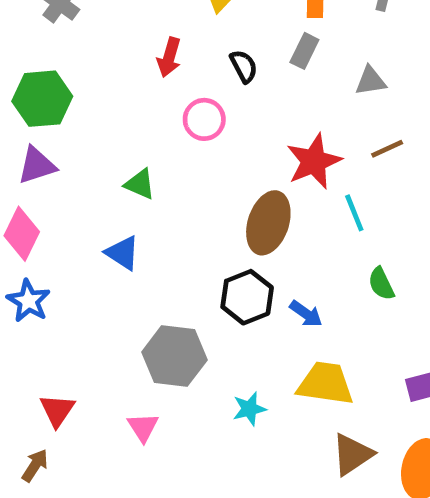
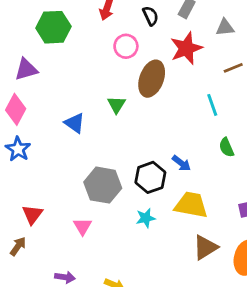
green hexagon: (42, 99) -> (53, 27), moved
red star: (314, 161) -> (186, 48), moved
green triangle: (140, 184) -> (117, 105), moved, turned 36
brown ellipse: (268, 223) -> (152, 79), moved
black hexagon: (247, 297) -> (150, 177), moved

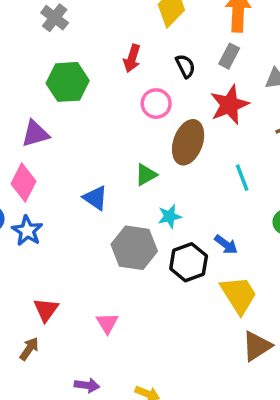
green triangle: (117, 105) -> (146, 175), turned 30
cyan line: (212, 105) -> (242, 178), moved
gray hexagon: (103, 185) -> (134, 248), moved
yellow trapezoid: (191, 205) -> (239, 295), turned 48
cyan star: (146, 218) -> (170, 216), moved

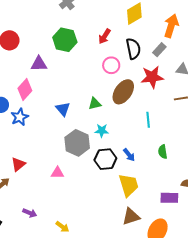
black semicircle: (185, 66) -> (133, 49), size x1.5
pink triangle: (107, 323) -> (58, 173), moved, turned 48

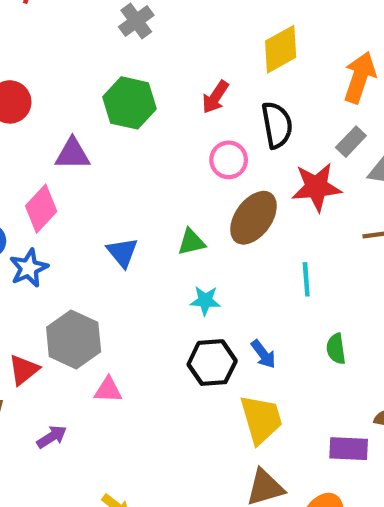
gray rectangle: (159, 50) -> (351, 142), moved
gray hexagon: (77, 143) -> (74, 339), moved
purple arrow: (30, 213) -> (52, 437), moved, turned -56

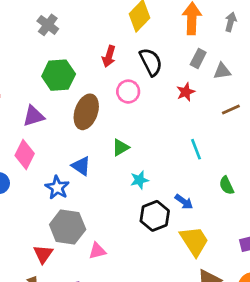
red star: (316, 187) -> (186, 92), size x0.6
brown ellipse: (253, 218) -> (86, 112), moved
blue star: (29, 268) -> (57, 188), moved

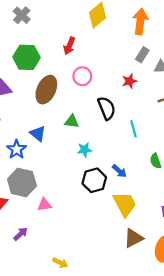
black semicircle: (151, 62) -> (107, 108), moved
green triangle: (121, 147) -> (72, 121), turned 32

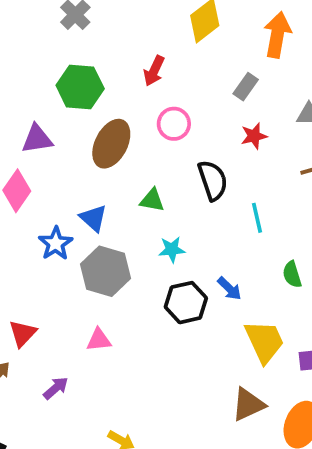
gray rectangle: (142, 55) -> (246, 87), moved
gray hexagon: (22, 183) -> (105, 271), moved
yellow trapezoid: (125, 204) -> (264, 341), moved

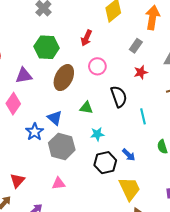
yellow trapezoid: (264, 341) -> (130, 189), moved

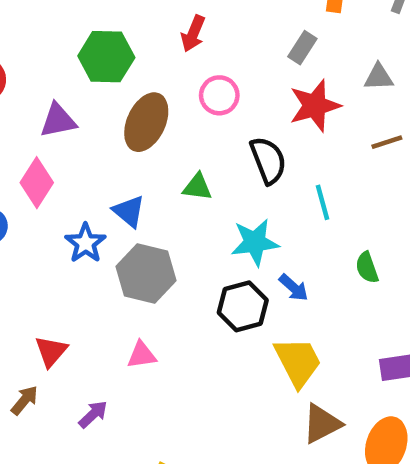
red star: (141, 72) -> (315, 106), size x1.6
cyan star: (97, 134) -> (255, 242), moved, size x1.5

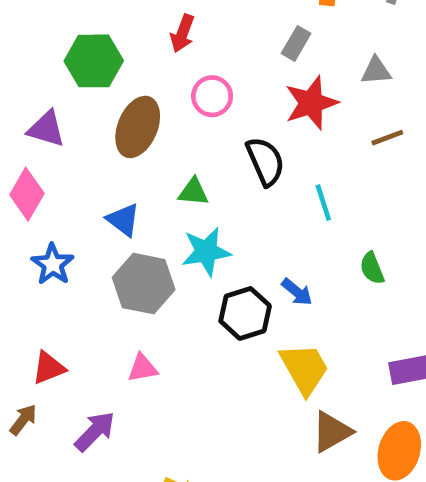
purple triangle: (58, 120) -> (46, 129), turned 30
cyan star: (255, 242) -> (206, 252), moved
blue star: (85, 243) -> (53, 264), moved
red triangle: (51, 351) -> (49, 368), turned 30
purple arrow: (93, 414) -> (95, 431), size x1.4

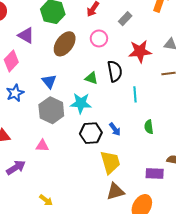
gray rectangle: (296, 43) -> (125, 19), moved
green triangle: (193, 192) -> (91, 78), moved

